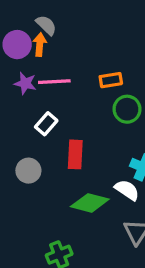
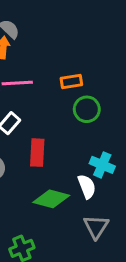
white semicircle: (127, 190) -> (87, 187), turned 35

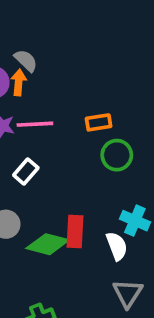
red rectangle: (37, 153) -> (75, 231), moved
green diamond: (51, 199) -> (48, 244), moved

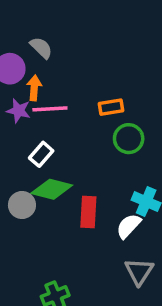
orange arrow: (19, 82) -> (34, 88), moved
green diamond: (48, 244) -> (52, 189), moved
white semicircle: (117, 246) -> (129, 226), turned -116

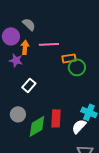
pink line: (50, 109) -> (49, 44), moved
green circle: (129, 139) -> (77, 67), moved
green diamond: (52, 189) -> (37, 126), moved, turned -45

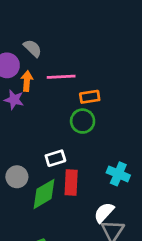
green circle: (77, 67) -> (83, 121), moved
white rectangle: (29, 85) -> (55, 158), moved, turned 32
white semicircle: (79, 126) -> (104, 212), moved

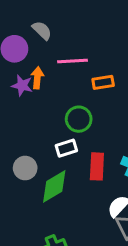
orange arrow: (27, 81) -> (37, 78), moved
green circle: (83, 121) -> (79, 119), moved
red rectangle: (71, 182) -> (97, 166), moved

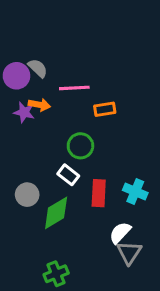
gray semicircle: (42, 30) -> (38, 68), moved
orange arrow: (37, 78) -> (39, 105), turned 95
white rectangle: (66, 148) -> (68, 175), turned 55

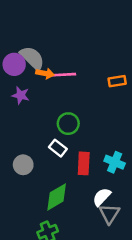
gray semicircle: (38, 68) -> (32, 58), size x1.5
orange arrow: (39, 105) -> (45, 73), moved
orange rectangle: (105, 109) -> (117, 81), moved
green diamond: (56, 213) -> (57, 197), moved

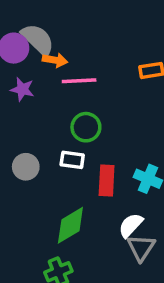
pink line: (63, 75) -> (79, 81), moved
white rectangle: (58, 148) -> (72, 160), turned -30
gray circle: (23, 165) -> (26, 167), moved

